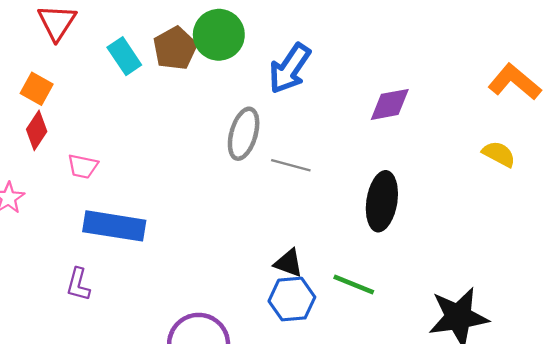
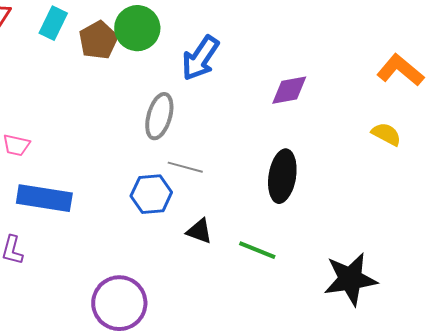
cyan rectangle: (124, 56) -> (53, 23), moved, turned 60
gray line: (291, 165) -> (185, 167), moved
blue hexagon: (292, 299) -> (151, 194), moved

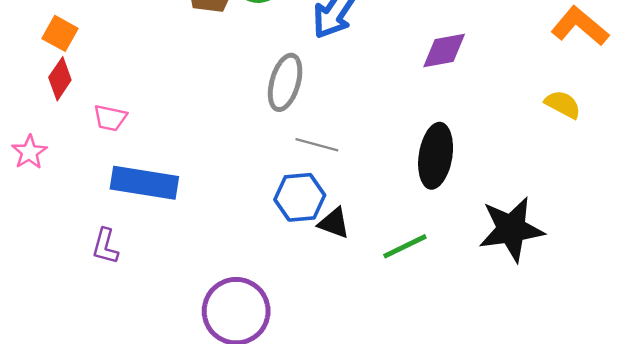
blue hexagon: (151, 194) -> (300, 197), moved
green line: (257, 250) -> (405, 246), turned -48
black star: (350, 279) -> (511, 229), moved

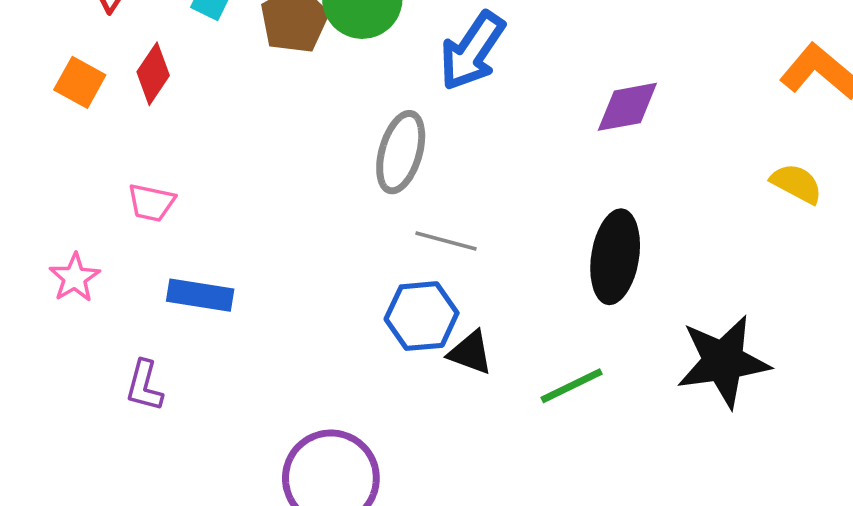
red diamond: (60, 79) -> (153, 74), moved
pink star: (29, 152) -> (75, 278), moved
blue rectangle: (144, 183) -> (200, 295), size x0.7

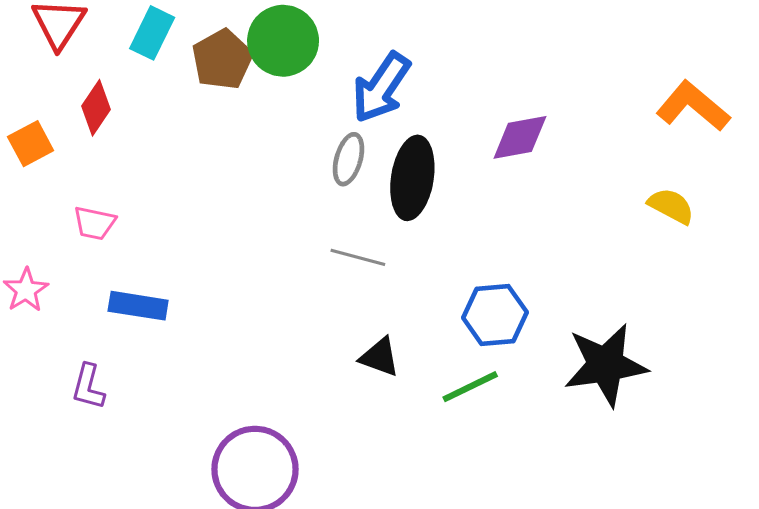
orange square: (80, 82) -> (31, 144), moved, turned 33
gray ellipse: (401, 152) -> (348, 159), moved, size x0.7
black ellipse: (615, 257) -> (412, 178), moved
blue hexagon: (422, 316) -> (495, 315), moved

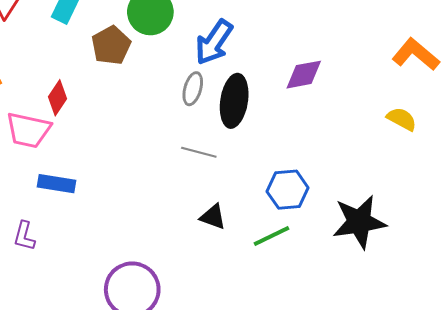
brown pentagon: (222, 59) -> (111, 45), moved
red diamond: (96, 108) -> (58, 98), moved
pink trapezoid: (94, 223) -> (28, 130), size x1.6

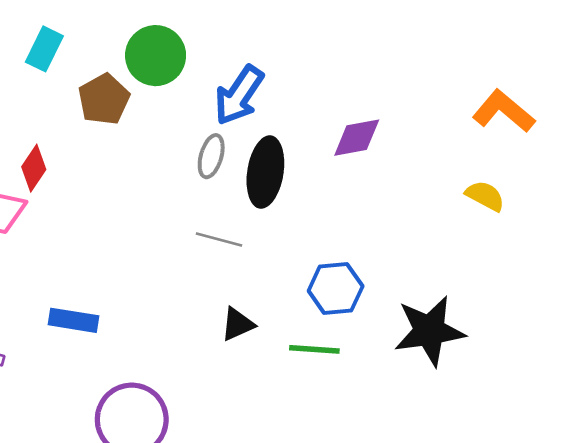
blue rectangle: (57, 184) -> (73, 320), moved
black triangle: (213, 217) -> (238, 324), turned -44
green line: (271, 236) -> (314, 349), turned 30

